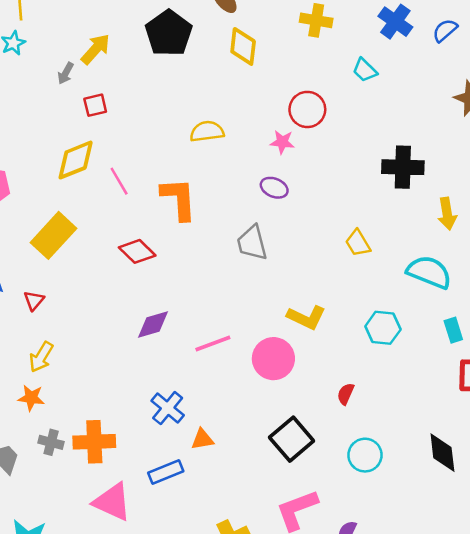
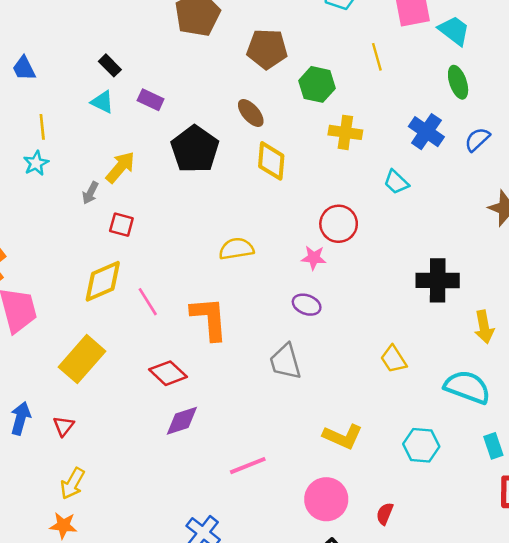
red square: (95, 105) -> (121, 225), turned 30
purple diamond: (153, 325) -> (182, 421), moved
pink circle: (273, 359) -> (326, 499), moved

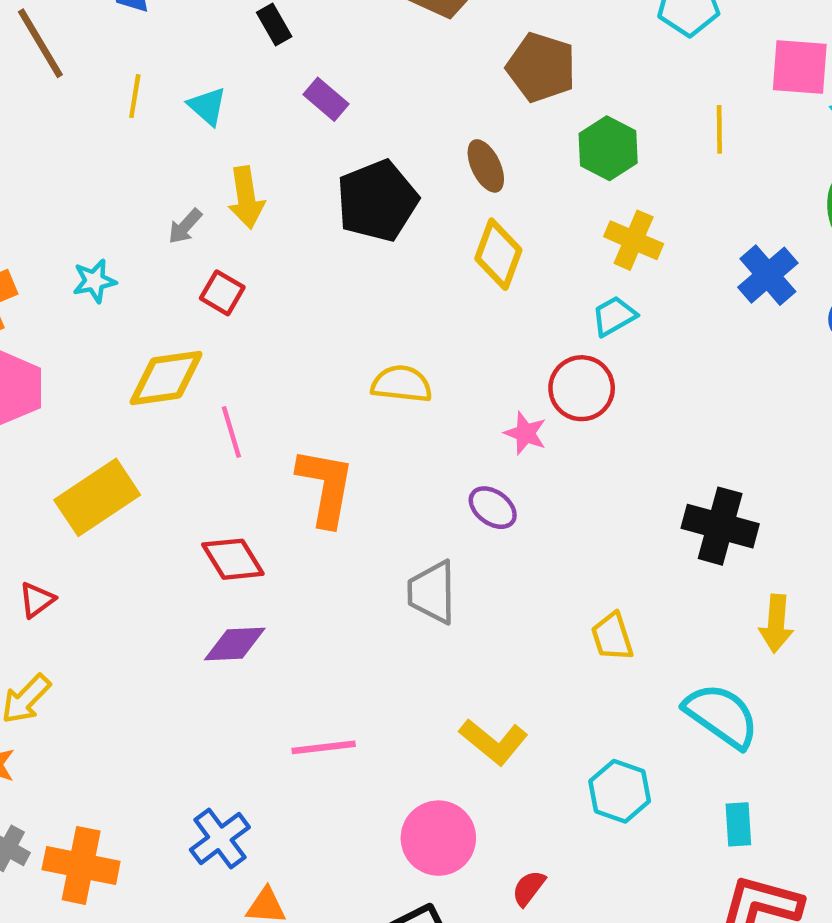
cyan triangle: (102, 102) -> (207, 106), moved
cyan star: (36, 163) -> (94, 281), moved
yellow arrow: (120, 167) -> (246, 197), turned 116
cyan trapezoid: (396, 182) -> (614, 316), moved, turned 92

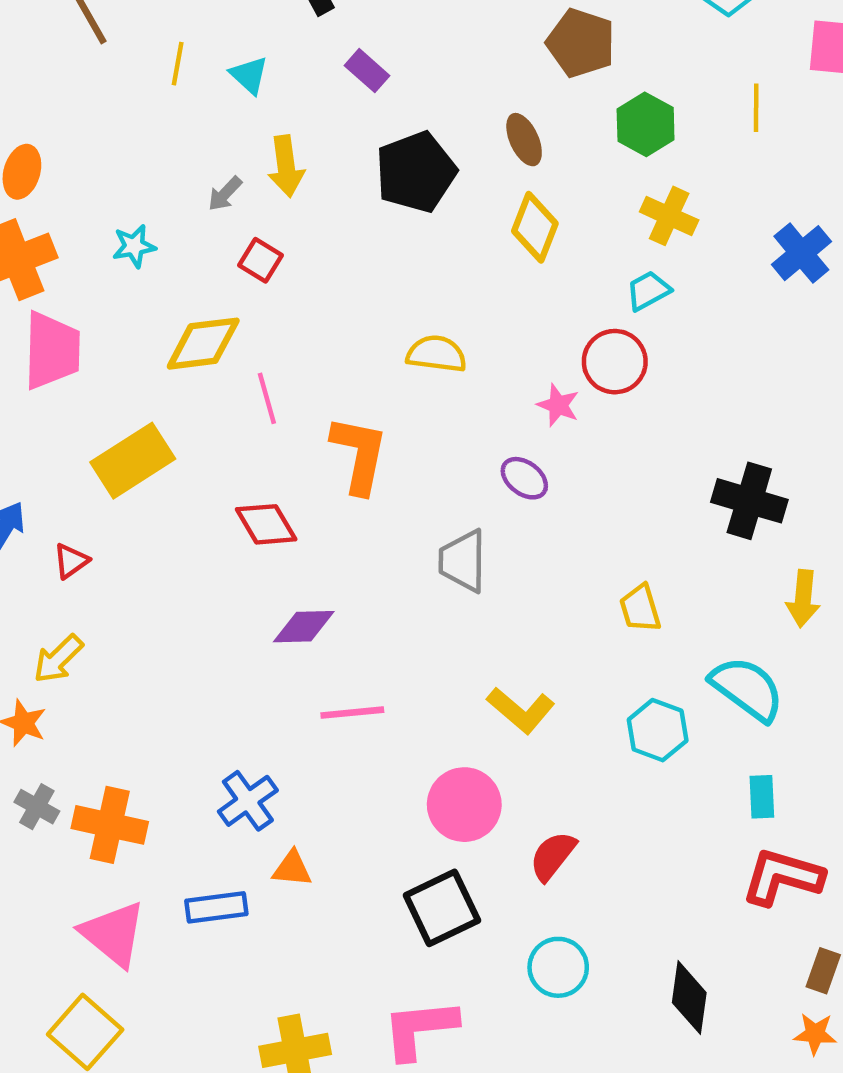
purple diamond: (235, 644) -> (304, 627), moved
cyan hexagon: (620, 791) -> (658, 730), moved
red semicircle: (529, 888) -> (553, 856), size x1.4

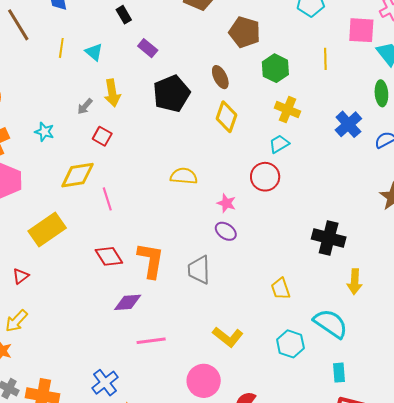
cyan star: (134, 246) -> (44, 132), turned 30
pink star: (558, 405) -> (226, 203), moved
orange L-shape: (359, 455) -> (151, 260), moved

